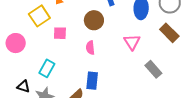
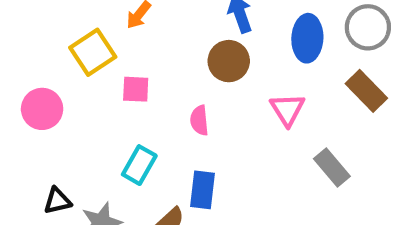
brown circle: (94, 20) -> (229, 61), moved
cyan rectangle: (47, 68) -> (139, 165), moved
black triangle: (23, 87) -> (57, 201), turned -32

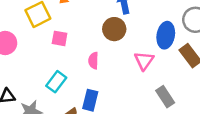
blue ellipse: (307, 38) -> (166, 35), moved

